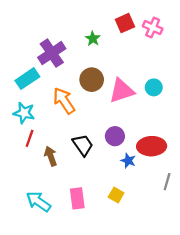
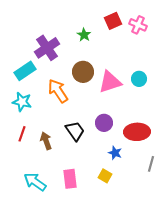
red line: (30, 138) -> (22, 134), moved
blue star: (128, 161) -> (115, 153), moved

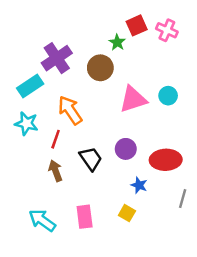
green star: (84, 35) -> (117, 42), moved
brown circle: (83, 72) -> (100, 68), moved
red line: (22, 134) -> (56, 139), moved

